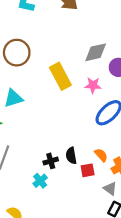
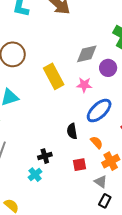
orange semicircle: (101, 155) -> (97, 142), moved
black semicircle: (71, 156) -> (72, 131), moved

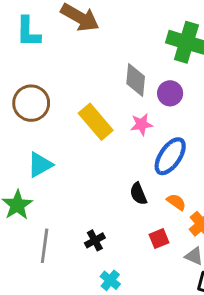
gray diamond: (87, 54) -> (136, 80), turned -60
black cross: (45, 156) -> (95, 240), moved
cyan cross: (35, 175) -> (110, 280), moved

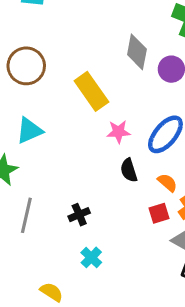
pink star: (142, 124) -> (118, 132), moved
red square: (159, 239) -> (159, 213), moved

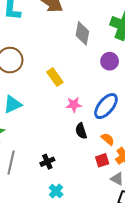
gray diamond: (137, 52) -> (82, 33), moved
yellow rectangle: (91, 91) -> (55, 77), size x0.7

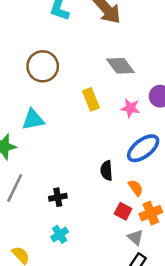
gray diamond: (82, 33) -> (120, 66), moved, turned -60
pink star: (74, 105) -> (130, 108), moved
red square: (102, 160) -> (123, 211), turned 32

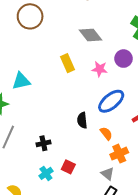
brown circle: (43, 66) -> (30, 16), moved
red square: (123, 211) -> (68, 167), moved

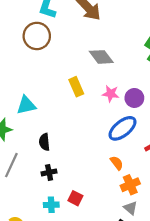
purple circle: (124, 59) -> (134, 98), moved
black semicircle: (82, 120) -> (44, 142), moved
cyan cross: (46, 173) -> (51, 205), turned 32
gray triangle: (108, 174) -> (130, 208), moved

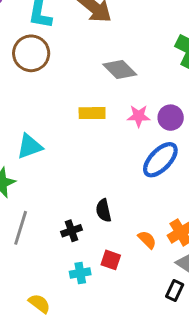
yellow rectangle: (76, 87) -> (92, 113), turned -60
black semicircle: (44, 142) -> (104, 211), moved
orange semicircle: (117, 163) -> (147, 240), moved

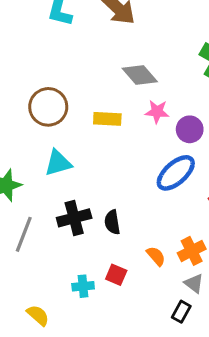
brown circle: (31, 53) -> (48, 107), moved
pink star: (139, 116) -> (157, 112), moved
cyan triangle: (30, 146) -> (58, 163), moved
black cross: (72, 231) -> (74, 218), moved, size x1.5

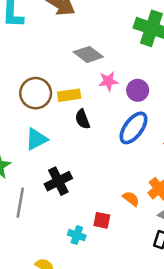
brown circle: (48, 107) -> (36, 93), moved
black semicircle: (112, 222) -> (82, 119), moved
cyan cross: (83, 286) -> (77, 235), turned 36

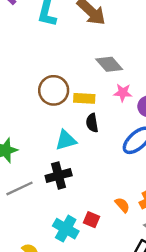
cyan triangle: (36, 139) -> (66, 140), moved
gray line: (20, 203) -> (19, 188), turned 44
cyan cross: (77, 235) -> (66, 229), size x1.5

